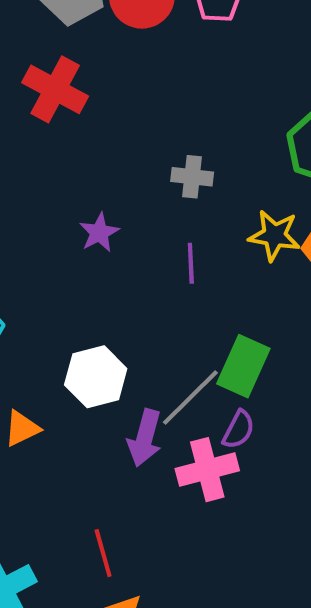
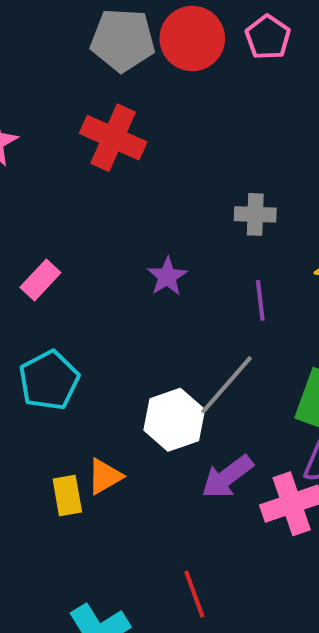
gray line: (190, 398) -> (227, 385), moved
purple arrow: (145, 438) -> (227, 477), turned 42

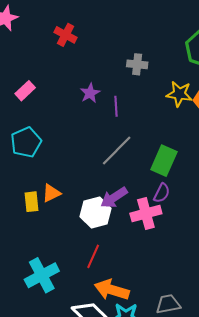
red cross: (113, 138) -> (66, 35), moved, size x0.7
purple line: (260, 300) -> (116, 106), moved
white hexagon: (174, 420) -> (96, 212), moved
red line: (194, 594) -> (93, 256), turned 40

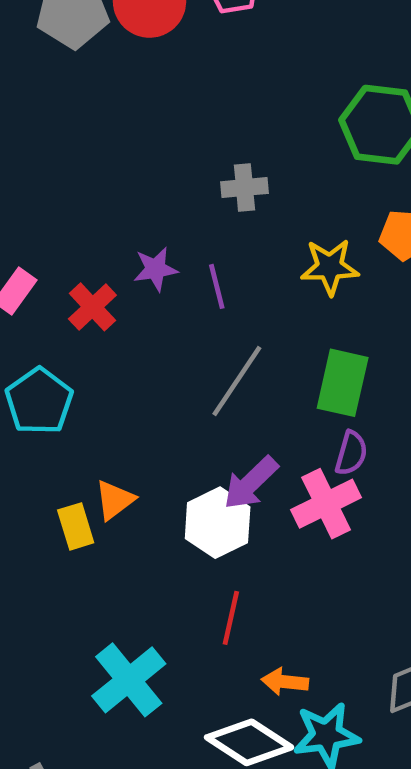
red cross: (66, 35) -> (92, 307), moved, turned 30
purple star: (90, 93) -> (156, 269), turned 30
yellow star: (179, 94) -> (330, 267), moved
orange arrow: (112, 290) -> (285, 682), size x0.6

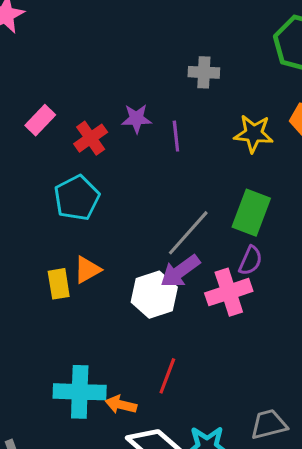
gray line: (237, 381) -> (188, 233), moved
cyan pentagon: (39, 401) -> (77, 198), moved
red line: (231, 618) -> (167, 376), moved
cyan cross: (129, 680) -> (80, 392), turned 33
orange arrow: (285, 682) -> (121, 405), moved

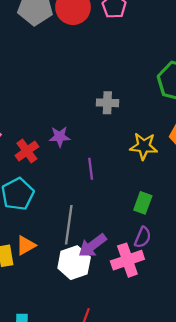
purple line: (176, 136) -> (91, 169), moved
green rectangle: (251, 213) -> (143, 203), size x0.7
gray line: (188, 233) -> (69, 225), moved, turned -33

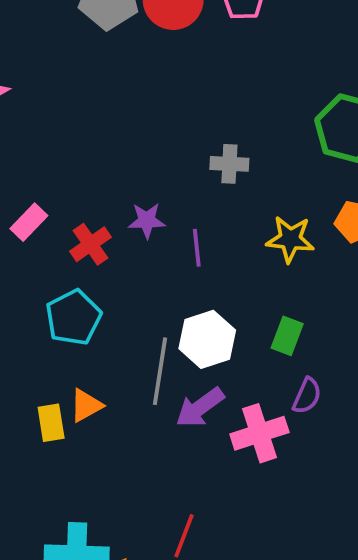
purple line: (91, 169) -> (197, 248), moved
purple semicircle: (143, 237) -> (307, 396), moved
white hexagon: (74, 263) -> (207, 339), moved

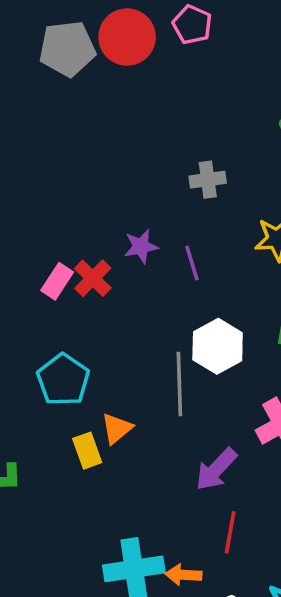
pink rectangle: (29, 222) -> (57, 281), moved
cyan pentagon: (73, 317) -> (63, 380), moved
purple arrow: (200, 407) -> (216, 469), moved

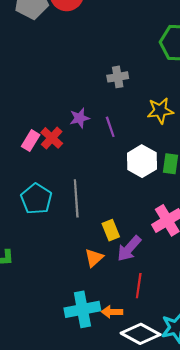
white hexagon: (218, 346) -> (142, 161), moved
gray line: (179, 384) -> (76, 198), moved
orange triangle: (117, 429) -> (94, 258), moved
yellow rectangle: (87, 451) -> (111, 230), moved

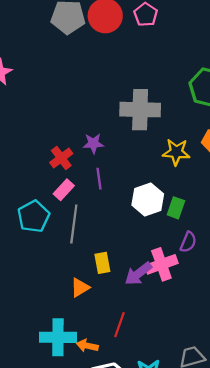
gray cross: (118, 77) -> (140, 110), size x1.8
purple line: (110, 127) -> (99, 179), moved
pink rectangle: (31, 141) -> (64, 190), moved
purple arrow: (129, 249) -> (138, 274), moved

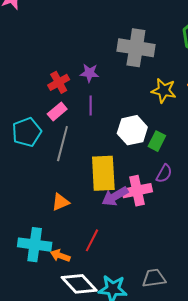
yellow rectangle: (102, 263) -> (103, 173), moved, size x1.8

